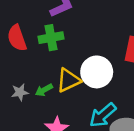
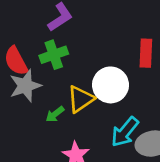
gray star: (20, 92) -> (25, 86), moved, size x1.6

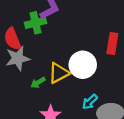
green cross: (54, 55) -> (36, 23), moved
cyan arrow: (125, 132) -> (90, 102), size x0.7

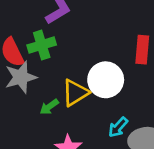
green cross: (36, 23) -> (42, 45), moved

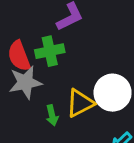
green arrow: (49, 107) -> (52, 115), turned -72

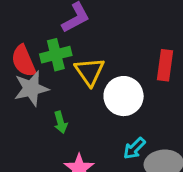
yellow triangle: (80, 103) -> (90, 72), moved, turned -36

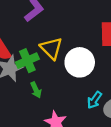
green cross: (56, 55) -> (27, 61), moved

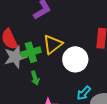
yellow triangle: (51, 48) -> (53, 44), turned 30

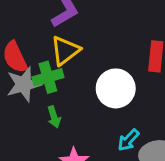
yellow triangle: (53, 44) -> (65, 51), moved

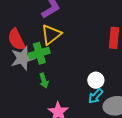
white circle: (116, 88) -> (96, 80), moved, size x0.6

